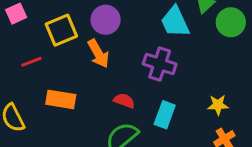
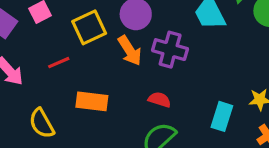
purple cross: (160, 64) -> (170, 50), moved
cyan rectangle: (165, 115) -> (222, 116), moved

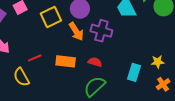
red line: (59, 63) -> (35, 58), moved
orange rectangle: (92, 101) -> (66, 61), moved

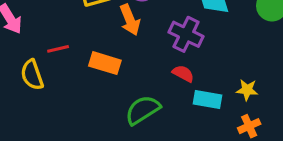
purple cross: (101, 31) -> (186, 34), moved
red semicircle: (95, 62) -> (183, 74), moved
cyan rectangle: (134, 72) -> (207, 100), turned 72

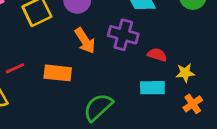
orange arrow: (130, 20) -> (85, 41), moved
red semicircle: (183, 74) -> (157, 55), moved

